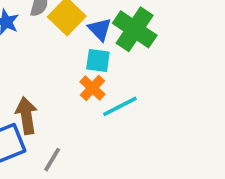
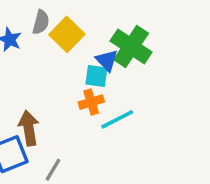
blue triangle: (100, 29) -> (107, 60), moved
orange cross: (92, 88) -> (91, 102), turned 30

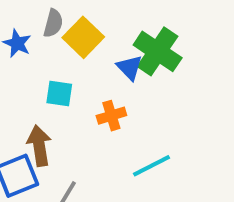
cyan square: (96, 76) -> (59, 94), moved
cyan line: (117, 119) -> (152, 166), moved

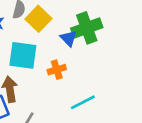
green cross: (158, 51) -> (87, 28), turned 36
cyan square: (59, 94) -> (23, 55), size x1.6

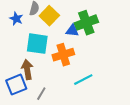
blue triangle: (68, 38) -> (72, 31), turned -40
orange cross: (57, 70) -> (63, 55), size x1.5

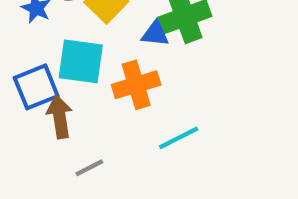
blue square: (16, 85) -> (36, 87), moved
gray line: (41, 94) -> (89, 168), turned 32

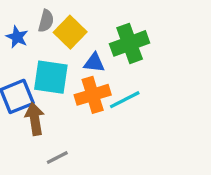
blue triangle: (155, 34) -> (94, 63), moved
cyan line: (179, 138) -> (125, 100), moved

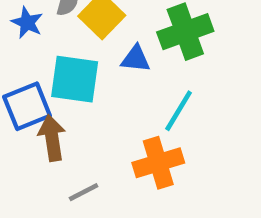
orange cross: (93, 95) -> (158, 163), moved
cyan line: (125, 100) -> (179, 111), turned -32

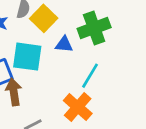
orange cross: (158, 163) -> (78, 107), turned -32

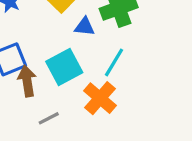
cyan square: (27, 57) -> (64, 67), moved, turned -36

